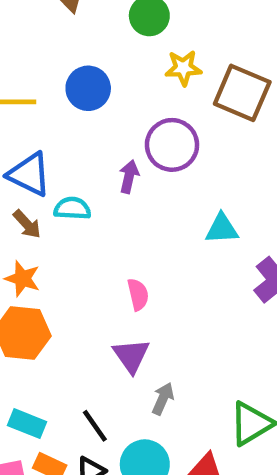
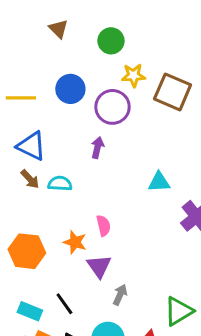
purple circle: (172, 145) -> (112, 107), moved
cyan semicircle: (72, 208) -> (60, 184), moved
orange star: (22, 279) -> (75, 242), moved
black line: (95, 426) -> (64, 304), moved

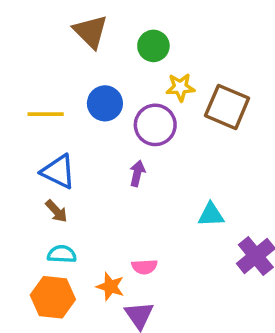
brown triangle: (58, 29) -> (91, 32), size x1.5
cyan semicircle: (60, 184) -> (62, 254), moved
pink semicircle: (103, 226) -> (144, 267), turned 100

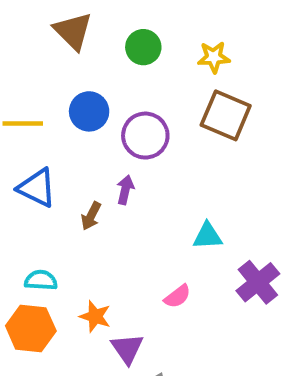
yellow star: (180, 87) -> (214, 57), moved
brown arrow: (56, 211) -> (91, 216), moved, turned 70
pink semicircle: (144, 267) -> (177, 296), moved, turned -35

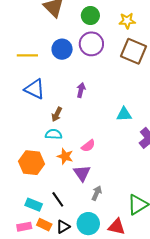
purple circle: (145, 136) -> (91, 44), moved
brown arrow: (91, 216) -> (57, 114), moved
cyan semicircle: (41, 280) -> (54, 134), moved
pink semicircle: (177, 296) -> (88, 146), moved

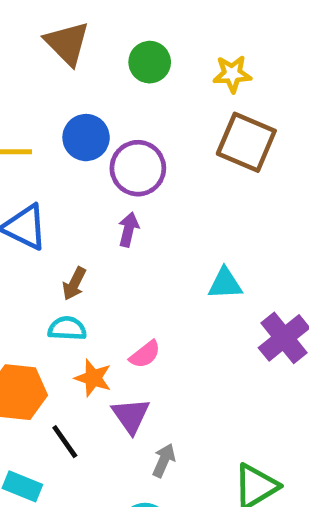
purple circle: (91, 44) -> (138, 168), moved
black line: (58, 199) -> (65, 442), moved

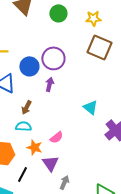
blue circle: (86, 138) -> (29, 66), moved
cyan triangle: (225, 284) -> (90, 107), turned 42
black line: (65, 442) -> (22, 174), turned 63

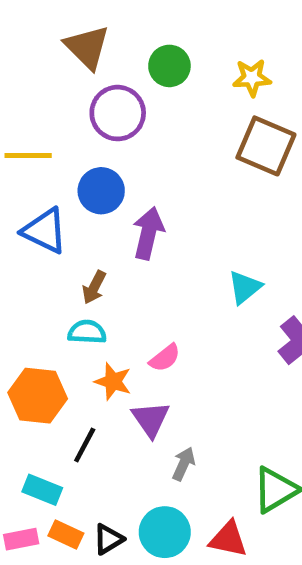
purple circle: (53, 58) -> (118, 113), moved
purple arrow: (49, 84) -> (148, 233), size x1.5
cyan triangle: (90, 107) -> (245, 287), turned 42

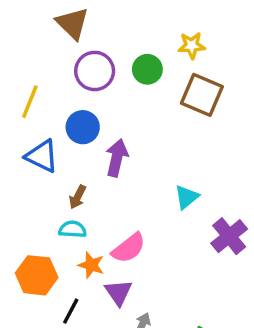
green circle: (169, 66) -> (147, 69), moved
yellow line: (28, 155) -> (30, 102), turned -68
pink semicircle: (165, 358) -> (129, 248), size x1.5

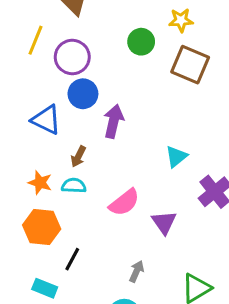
purple circle: (95, 71) -> (72, 57), moved
yellow line: (30, 102) -> (36, 40), moved
orange star: (91, 265) -> (40, 183), moved
purple triangle: (118, 292) -> (164, 222), moved

